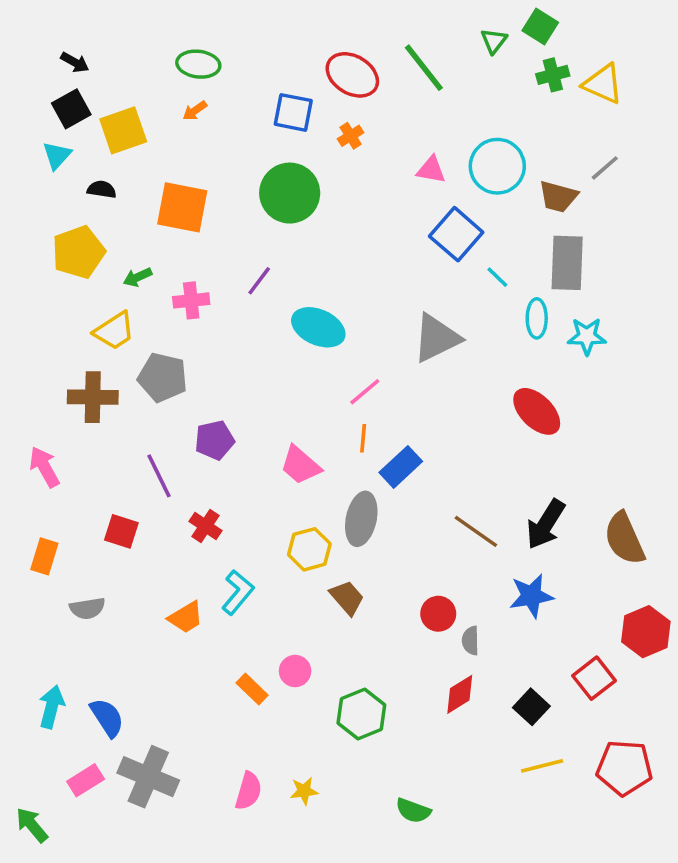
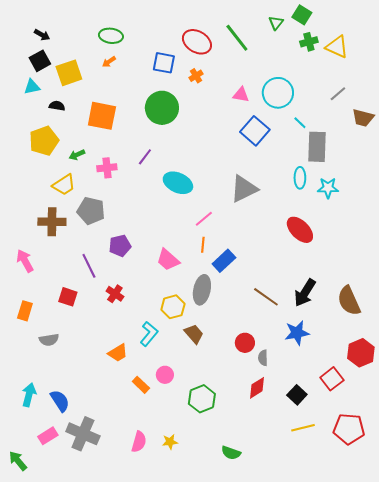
cyan triangle: (57, 155) -> (32, 87), turned 36
brown trapezoid: (558, 197) -> (363, 118), moved
cyan line: (497, 277) -> (300, 123), moved
cyan L-shape: (238, 592) -> (149, 334), moved
orange trapezoid: (186, 617) -> (118, 353), moved

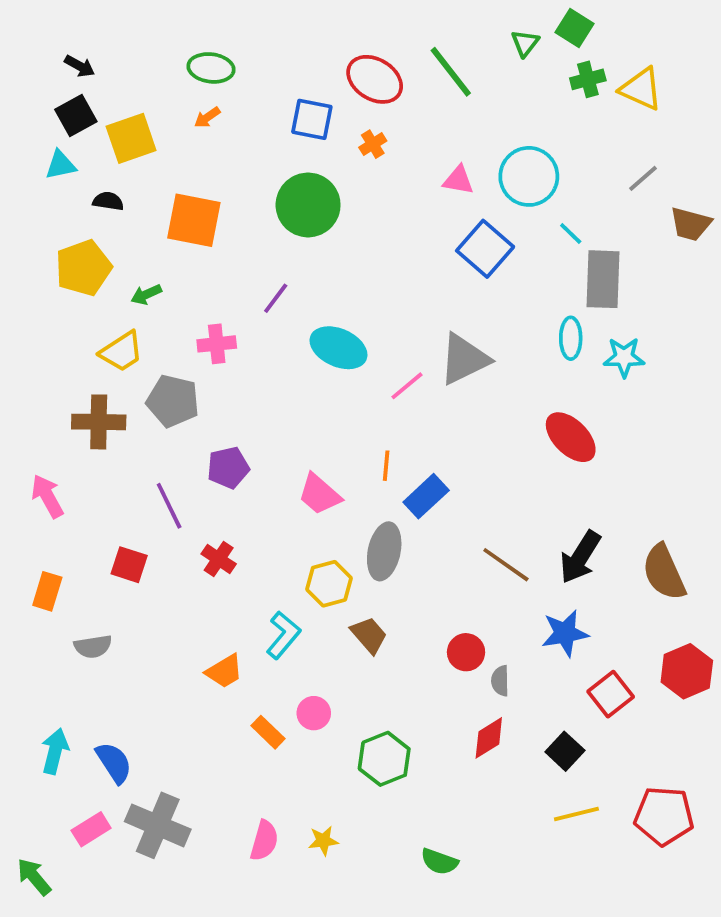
pink cross: (107, 168) -> (217, 344), moved
pink line: (204, 219) -> (407, 386), moved
red square: (332, 379) -> (611, 694), moved

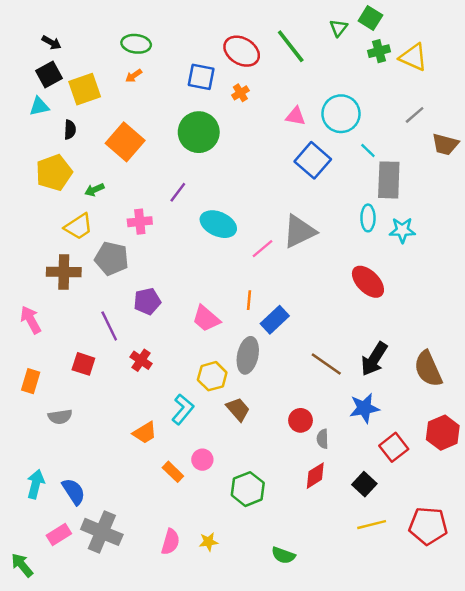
black semicircle: (108, 201) -> (70, 130), turned 84
orange square: (194, 220) -> (125, 142), turned 30

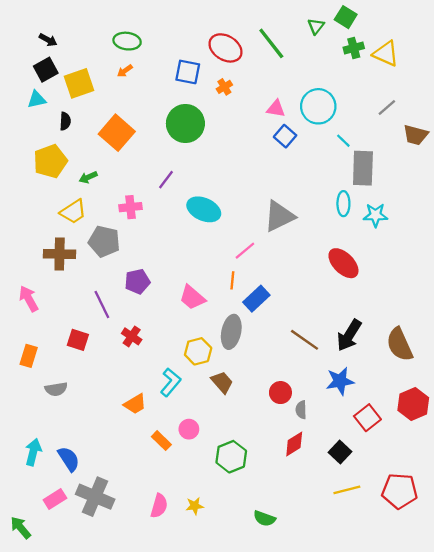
blue square: (313, 160) -> (285, 136), moved, size x0.7
pink line: (262, 249) -> (245, 251), moved

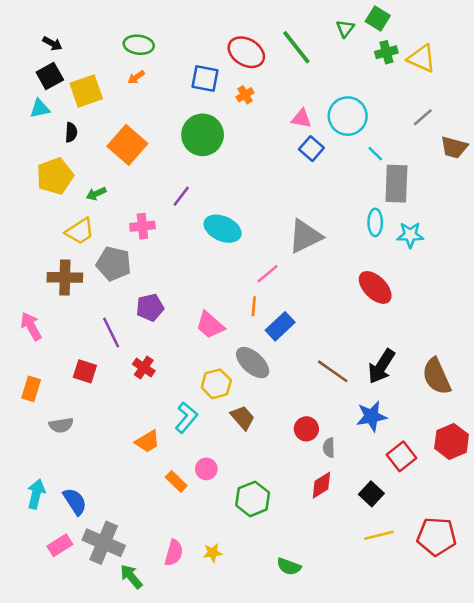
gray ellipse: (231, 332) -> (253, 363), turned -60
green arrow: (21, 528) -> (131, 577), moved

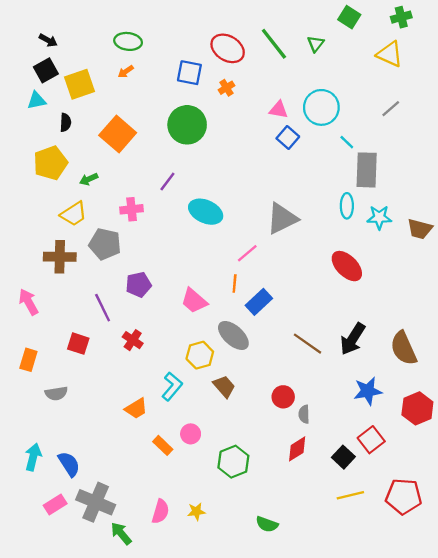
green triangle: (345, 28) -> (316, 44), moved
green cross: (386, 52) -> (401, 17), moved
brown trapezoid: (454, 147) -> (420, 229), moved
blue star: (371, 416) -> (368, 391), moved
red square: (401, 456) -> (371, 440), moved

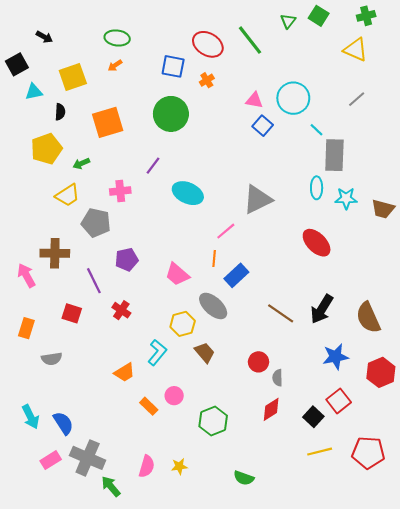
green triangle: (316, 44) -> (288, 21), moved
black square: (46, 70) -> (17, 64), moved
orange square: (118, 134) -> (108, 122), turned 32
brown cross: (60, 257) -> (55, 253), moved
cyan arrow: (33, 457) -> (31, 417), turned 140

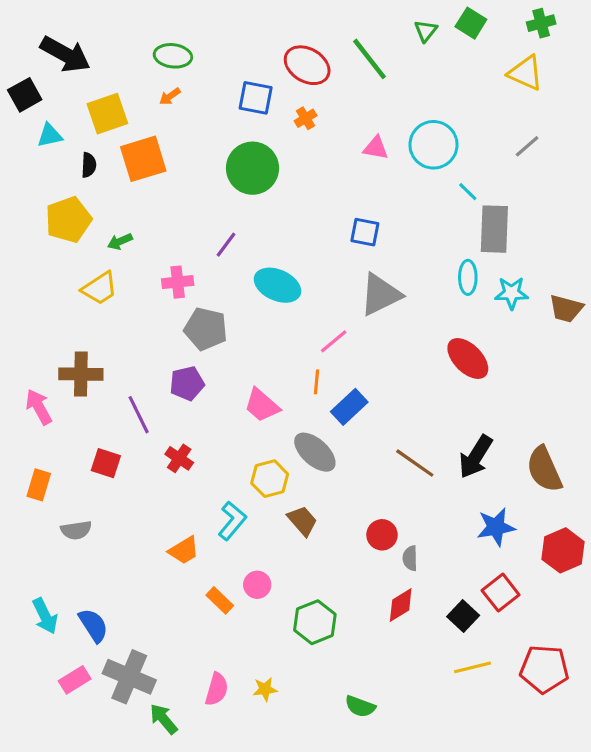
black arrow: (44, 37) -> (65, 54), size x2.0
orange square: (108, 122) -> (143, 159), moved
blue square: (263, 126) -> (365, 232), moved, turned -30
gray pentagon: (96, 223) -> (206, 329), moved

